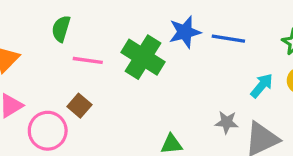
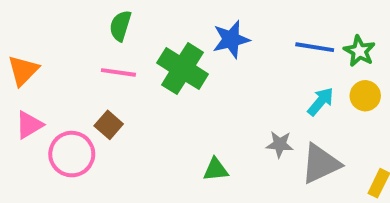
green semicircle: (61, 29) -> (120, 26), moved
blue line: (228, 39) -> (315, 47), moved

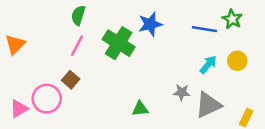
green star: (359, 51) -> (232, 19), moved
pink line: (118, 72) -> (77, 46), turned -70
pink triangle: (29, 125) -> (19, 109), moved

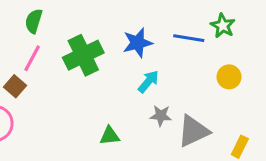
blue star: (150, 24) -> (138, 43), moved
green cross: (119, 43) -> (83, 55), turned 32
cyan arrow: (208, 65) -> (148, 82), moved
brown square: (71, 80) -> (15, 86), moved

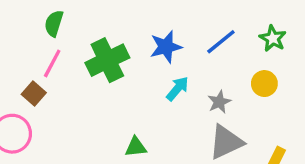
green star: (223, 26) -> (273, 38), moved
blue line: (189, 38) -> (221, 42), turned -48
gray star: (161, 116) -> (219, 102), moved, turned -30

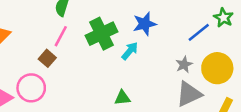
blue line: (221, 42) -> (199, 32), moved
yellow circle: (264, 84) -> (217, 68), moved, size x1.6
cyan arrow: (177, 89) -> (130, 51), moved

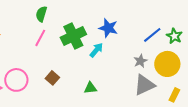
green star: (223, 18) -> (174, 36), moved
blue star: (145, 24) -> (108, 28), turned 30
brown square: (47, 58) -> (52, 78), moved

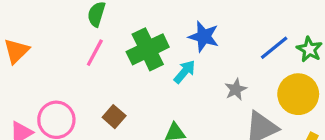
gray star: (140, 61) -> (236, 89), moved

